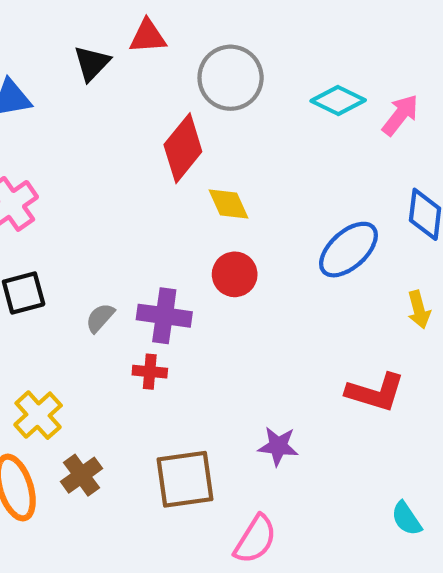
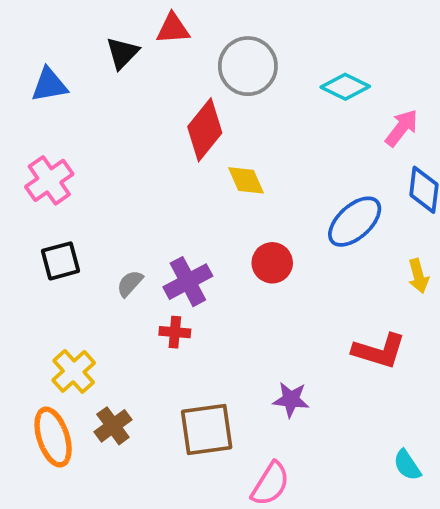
pink arrow: (400, 115) -> (401, 128), moved
red circle: (235, 274) -> (272, 263), moved
purple cross: (164, 316) -> (188, 282), turned -36

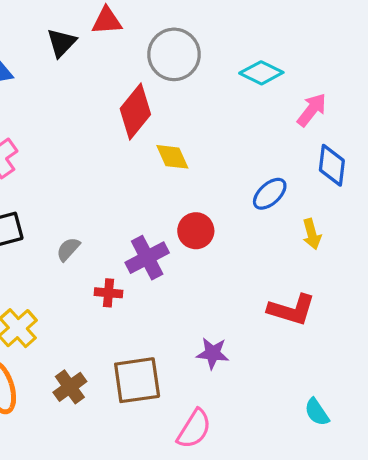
blue ellipse: (355, 222) -> (270, 194), size x0.7
yellow arrow: (418, 276) -> (312, 234), moved
purple cross: (188, 282) -> (147, 258), moved
brown cross: (113, 426) -> (70, 387), moved

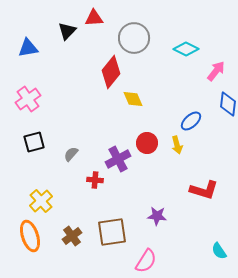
yellow arrow: (312, 234) -> (177, 145), moved

